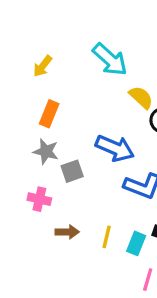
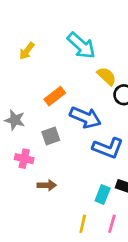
orange rectangle: (49, 114) -> (55, 96), moved, turned 30
gray star: (46, 151) -> (15, 120), moved
yellow line: (107, 237) -> (83, 224), moved

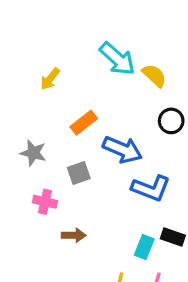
yellow arrow: (27, 51) -> (50, 79), moved
yellow semicircle: (107, 76) -> (154, 76), moved

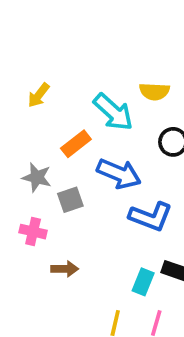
cyan arrow: (117, 59) -> (113, 112), moved
yellow semicircle: (154, 76) -> (154, 91), turned 140
gray star: (33, 153) -> (37, 177), moved

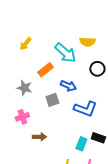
blue arrow: (119, 174) -> (68, 86), size x0.7
gray square: (70, 200) -> (52, 100), moved
pink cross: (33, 232) -> (22, 117), turned -32

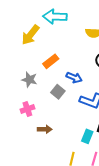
yellow arrow: (25, 44) -> (30, 35), size x1.5
cyan arrow: (65, 53) -> (55, 17), moved, turned 140
gray square: (52, 100) -> (58, 92), turned -32

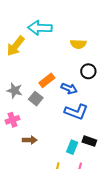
orange rectangle: (51, 61) -> (47, 80), moved
blue arrow: (74, 78) -> (69, 88), moved
gray square: (58, 92) -> (36, 99), moved

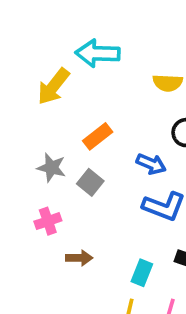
orange rectangle: (47, 80) -> (98, 136), moved
cyan rectangle: (72, 147) -> (142, 273), moved

